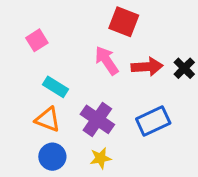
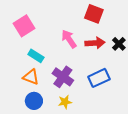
red square: (124, 22) -> (94, 14), moved
pink square: (37, 40) -> (24, 26), size x1.5

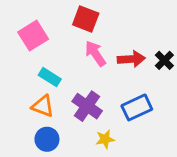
red square: (94, 14) -> (86, 19), moved
yellow star: (65, 102) -> (105, 139), moved

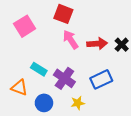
cyan rectangle: (50, 77) -> (39, 69), moved
orange triangle: (43, 106) -> (19, 88), moved
blue circle: (47, 139) -> (44, 103), moved

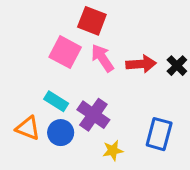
pink square: (25, 26) -> (65, 52), moved, turned -30
blue rectangle: (101, 79) -> (159, 134), moved, turned -50
blue circle: (44, 103) -> (61, 133), moved

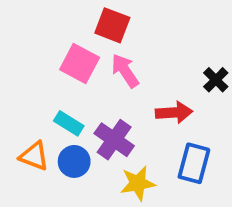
red arrow: (141, 64) -> (174, 112), moved
yellow star: (113, 150) -> (138, 183), size x1.4

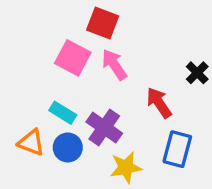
red arrow: (174, 112) -> (159, 103), turned -120

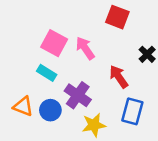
red square: (103, 23) -> (117, 17), moved
cyan rectangle: (63, 113) -> (47, 73), moved

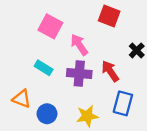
pink square: (54, 43) -> (50, 26), moved
purple cross: (78, 95) -> (79, 73), moved, turned -30
blue circle: (50, 110) -> (47, 114), moved

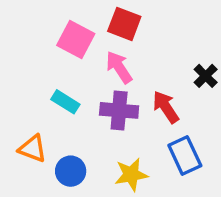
red square: (109, 16) -> (124, 24), moved
blue rectangle: (123, 103) -> (185, 155), turned -40

